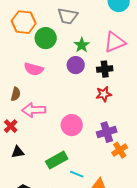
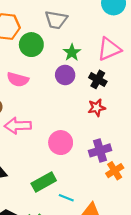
black cross: (105, 69) -> (98, 79), turned 35

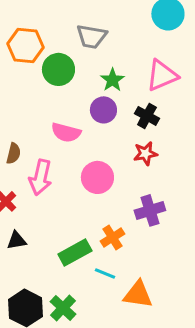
pink semicircle: (18, 79) -> (66, 132), moved
pink arrow: (18, 126) -> (40, 177), turned -75
pink circle: (61, 143) -> (97, 177), moved
orange cross: (115, 171) -> (112, 237), moved

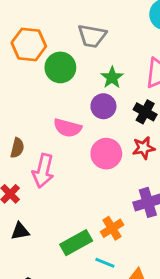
pink circle: (97, 177) -> (106, 154), moved

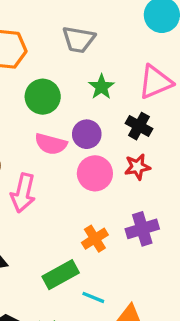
green circle: (60, 67) -> (43, 97), moved
purple circle: (103, 106) -> (87, 134), moved
orange cross: (112, 228) -> (95, 239), moved

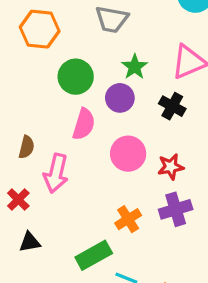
purple circle: (87, 134) -> (120, 98), moved
pink semicircle: (51, 144) -> (84, 124), turned -88
red star: (137, 167) -> (171, 167), moved

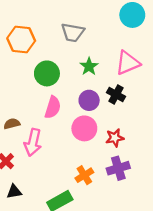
purple circle: (120, 98) -> (89, 100), moved
brown semicircle: (26, 147) -> (12, 124), turned -119

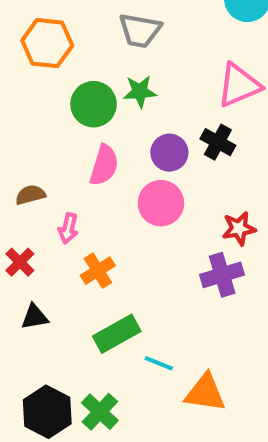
green star: (89, 66) -> (140, 92), moved, turned 30
red star: (115, 138) -> (239, 228), moved
pink arrow: (33, 142) -> (68, 228), size x0.6
orange cross: (84, 175) -> (98, 271), moved

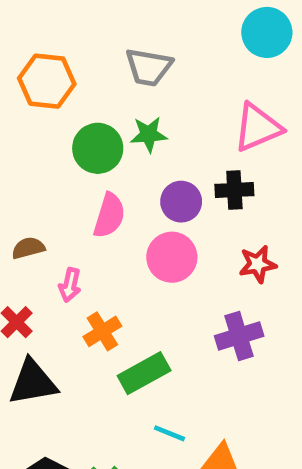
black cross: (218, 142) -> (234, 190), turned -32
red star: (239, 228) -> (258, 264), moved
black triangle: (35, 317) -> (33, 382), size x1.6
green rectangle: (117, 334) -> (144, 373), moved

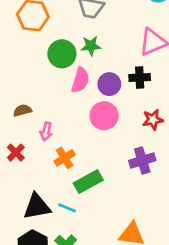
pink semicircle: (109, 215) -> (80, 80), moved
black triangle: (33, 382) -> (37, 207), moved
cyan line: (170, 433) -> (67, 208), moved

